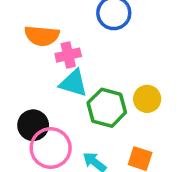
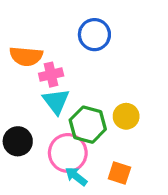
cyan triangle: (73, 83) -> (56, 101), turned 36
pink circle: (51, 148) -> (68, 153), moved

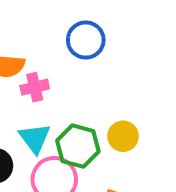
cyan triangle: (56, 101) -> (35, 138), moved

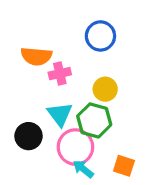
yellow circle: (123, 136) -> (105, 89), moved

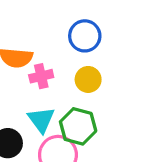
yellow circle: (105, 89) -> (88, 79), moved

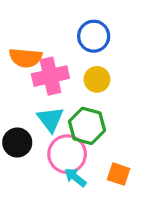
pink cross: (41, 76) -> (50, 76), size x1.5

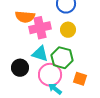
cyan triangle: (50, 119) -> (40, 54), turned -36
orange square: (119, 174) -> (80, 79), moved

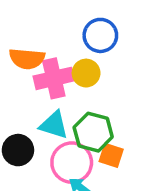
yellow circle: (68, 30) -> (86, 73), moved
orange square: (80, 79) -> (111, 155), moved

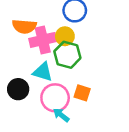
green hexagon: (93, 132) -> (67, 55), moved

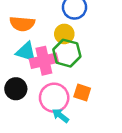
pink cross: (43, 40) -> (44, 61), moved
cyan triangle: (43, 72) -> (26, 52), moved

